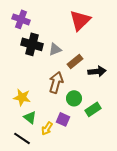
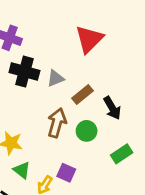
black arrow: (97, 71) -> (112, 108), turned 66
green circle: (74, 98) -> (87, 131), moved
green rectangle: (93, 109) -> (122, 154), moved

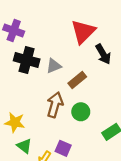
black arrow: (112, 108) -> (103, 54), moved

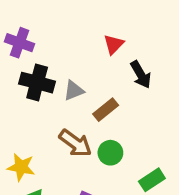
red triangle: (83, 32) -> (114, 44), size x0.6
brown arrow: (55, 105) -> (75, 143), turned 110

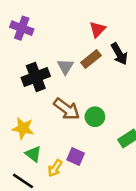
black cross: (37, 83) -> (36, 77), moved, turned -36
gray triangle: (74, 91) -> (65, 67), turned -36
brown rectangle: (106, 110) -> (91, 59), moved

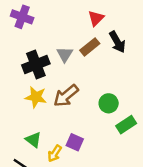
brown arrow: (67, 109) -> (66, 96), turned 104
green circle: (95, 117) -> (109, 103), moved
yellow star: (23, 128) -> (36, 97), moved

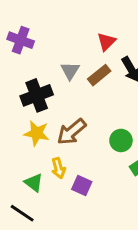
gray triangle: (65, 54) -> (70, 71), moved
yellow arrow: (55, 153) -> (58, 168), moved, turned -48

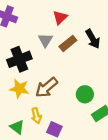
red triangle: (106, 42) -> (60, 17), moved

